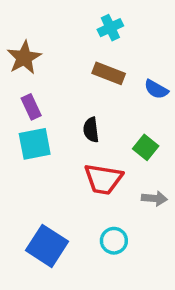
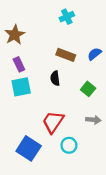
brown rectangle: (109, 73) -> (66, 55), moved
blue semicircle: (156, 89) -> (94, 54), turned 112
red trapezoid: (103, 179) -> (53, 122), moved, turned 115

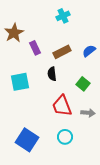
brown rectangle: (66, 55) -> (62, 52), turned -48
purple rectangle: (19, 64) -> (35, 48), moved
red trapezoid: (53, 122) -> (62, 106), moved, turned -55

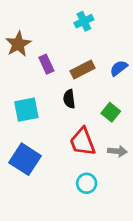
blue square: (27, 140) -> (25, 159), moved

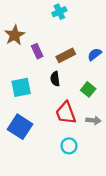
cyan cross: (84, 21) -> (59, 12), moved

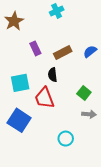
brown star: (15, 35) -> (14, 21), moved
green square: (88, 89) -> (84, 93), moved
red trapezoid: (66, 113) -> (44, 98), moved

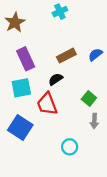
purple rectangle: (35, 48) -> (26, 59), moved, size x1.5
black semicircle: (53, 75) -> (56, 79), turned 64
gray arrow: (89, 114) -> (94, 121), turned 88

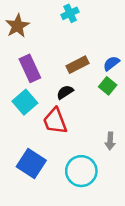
cyan square: (21, 88) -> (25, 102), turned -30
green square: (89, 99) -> (108, 86), moved
blue square: (20, 128) -> (31, 164), moved
cyan circle: (70, 147) -> (81, 171), size x1.6

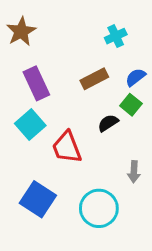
cyan cross: (70, 13) -> (116, 36), moved
black semicircle: (65, 92) -> (108, 123), moved

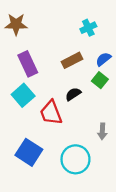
brown star: (21, 31) -> (16, 24), turned 30
black semicircle: (108, 123) -> (73, 94), moved

